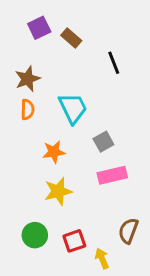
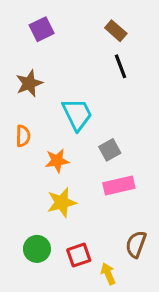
brown rectangle: (71, 38) -> (116, 31), moved
orange semicircle: (28, 110) -> (23, 136), moved

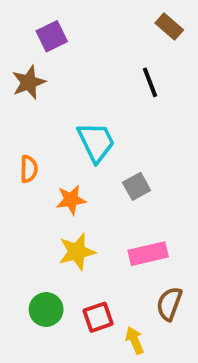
brown rectangle: (116, 31) -> (169, 27), moved
brown star: (29, 83) -> (29, 82), moved
pink rectangle: (119, 185) -> (148, 254), moved

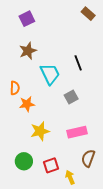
brown star: (29, 82) -> (28, 51), moved
black line: (150, 82) -> (78, 63), moved
orange star: (71, 200) -> (27, 104), moved

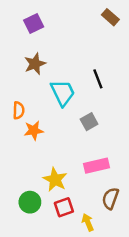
yellow star: (40, 131) -> (55, 180), moved, turned -30

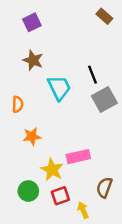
brown star: (35, 64) -> (33, 60), turned -30
gray square: (89, 122) -> (104, 100), moved, size x1.5
orange star: (34, 130) -> (32, 136), moved
pink rectangle: (97, 166) -> (78, 157), moved

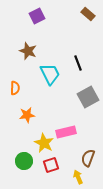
purple square: (32, 22) -> (37, 16), moved
gray square: (104, 100) -> (88, 97), moved
yellow arrow: (83, 210) -> (78, 177), moved

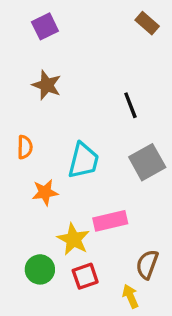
purple square: (37, 16) -> (45, 26), moved
cyan trapezoid: (50, 74) -> (83, 161), moved, turned 40

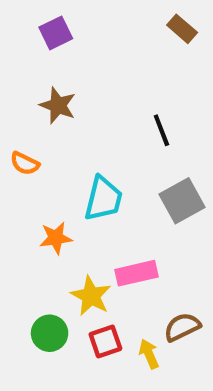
orange semicircle: (25, 147) -> (25, 163), moved, turned 115
brown semicircle: (147, 264) -> (182, 327), turned 44
yellow arrow: (130, 296) -> (149, 354), moved

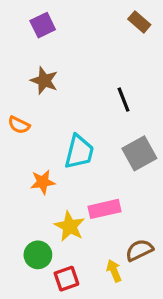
red square: (105, 342) -> (66, 279), moved

